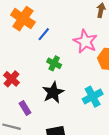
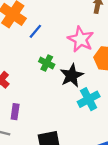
black star: (53, 92) -> (72, 75), moved
purple rectangle: (25, 108) -> (15, 112), turned 40

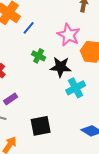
black star: (72, 75) -> (61, 67), turned 30
purple rectangle: (15, 112) -> (11, 99), turned 48

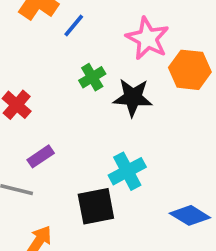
green cross: (39, 56) -> (92, 77), turned 32
cyan cross: (76, 88) -> (127, 171), moved

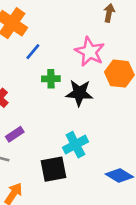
blue line: (74, 26) -> (33, 52), moved
green cross: (92, 77) -> (51, 79), turned 30

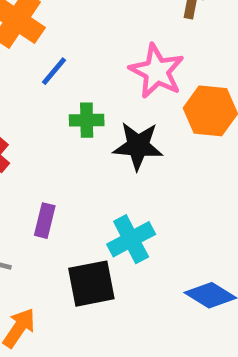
purple rectangle: (15, 134) -> (45, 221), moved, turned -42

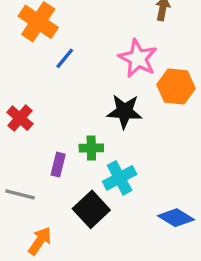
green cross: (87, 120) -> (91, 148), moved
black square: (91, 284) -> (91, 209), turned -32

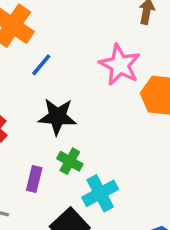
black star: (125, 111) -> (57, 117), moved
green cross: (91, 148) -> (70, 161), turned 30

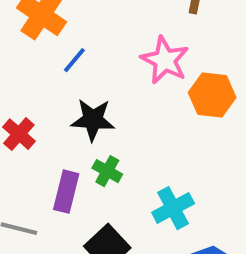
purple rectangle: (34, 179) -> (66, 192), size x1.4
cyan cross: (100, 193) -> (173, 208), moved

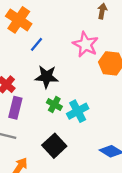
purple rectangle: (66, 192) -> (15, 108), moved
cyan cross: (173, 208) -> (78, 111), moved

